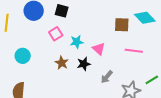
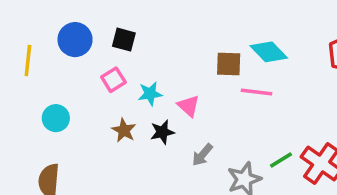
pink line: (134, 51) -> (257, 92), moved

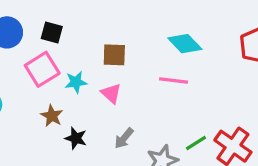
brown square: (229, 64) -> (114, 55), moved
pink square: (113, 80) -> (42, 69), size x1.5
black star: (162, 132) -> (76, 138), moved, turned 30

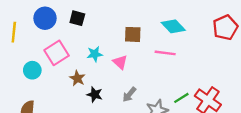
brown square: (114, 55) -> (133, 34), moved
pink square: (42, 69) -> (57, 53), moved

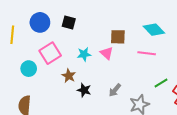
pink triangle: (120, 62) -> (107, 53), moved
green line: (181, 98) -> (161, 83), moved

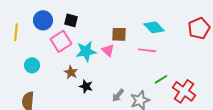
pink square: (50, 53) -> (61, 41), moved
cyan star: (84, 54) -> (86, 51), size x1.5
gray arrow: (115, 90) -> (118, 95), moved

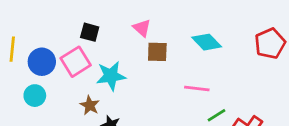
blue circle: (43, 20) -> (42, 62), moved
pink triangle: (108, 50) -> (142, 28), moved
pink line: (147, 50) -> (197, 88), moved

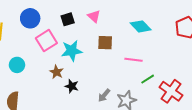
black square: (90, 32) -> (68, 19), moved, turned -32
brown square: (157, 52) -> (105, 43), moved
blue circle: (42, 62) -> (30, 18), moved

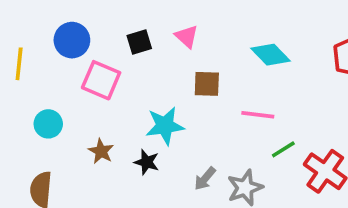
pink square: (46, 41) -> (101, 80), turned -35
cyan star: (72, 51) -> (165, 126), moved
brown star: (56, 72) -> (101, 151), moved

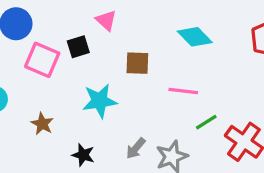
pink triangle: (187, 36) -> (106, 20), moved
black square: (139, 42) -> (78, 47), moved
black star: (147, 162) -> (83, 155), moved

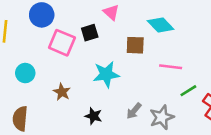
cyan diamond: (195, 37) -> (161, 25), moved

